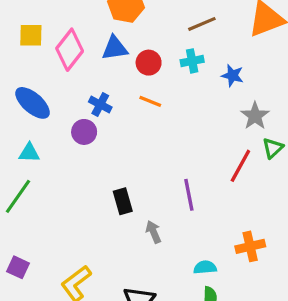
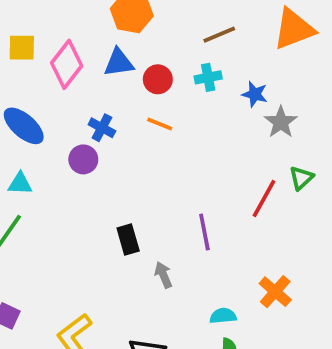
gray star: (255, 116) -> (281, 122), moved
orange cross: (250, 246) -> (275, 292), turned -36

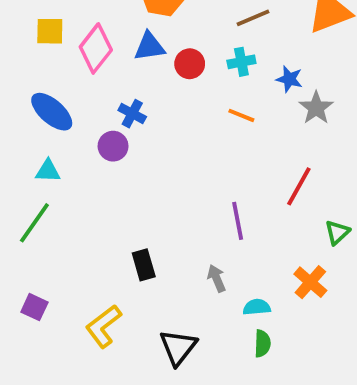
orange line: (160, 124) -> (241, 115), moved
green triangle: (301, 178) -> (337, 232), moved
black rectangle: (128, 239) -> (144, 265), moved
gray arrow: (163, 275) -> (216, 278), moved

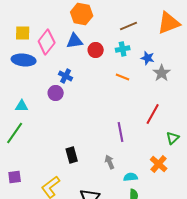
blue ellipse: (52, 112) -> (24, 60), moved, turned -35
purple square: (34, 307) -> (15, 177), turned -32

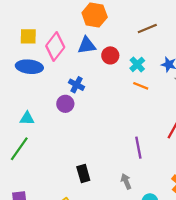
cyan cross: (123, 49) -> (137, 64), moved, turned -32

